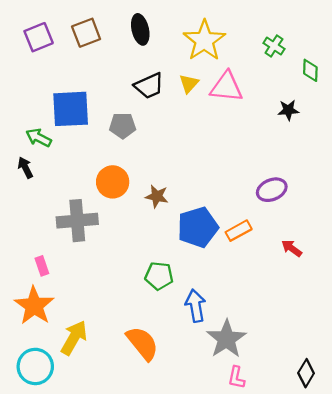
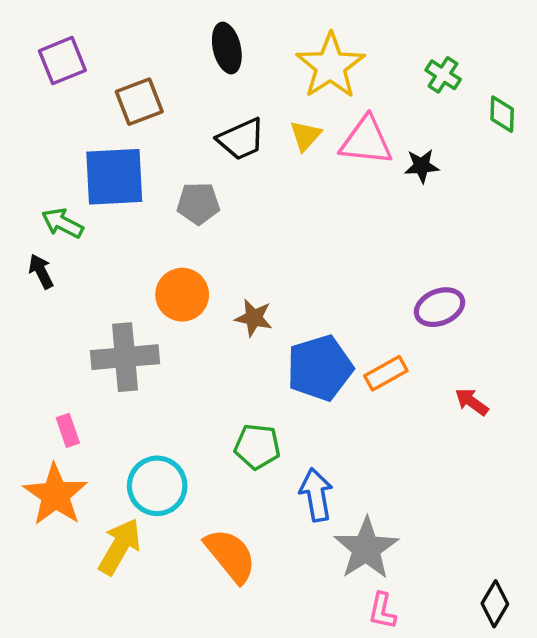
brown square: (86, 33) -> (139, 102), moved
black star: (288, 110) -> (422, 166), moved
cyan circle: (35, 366) -> (157, 486), moved

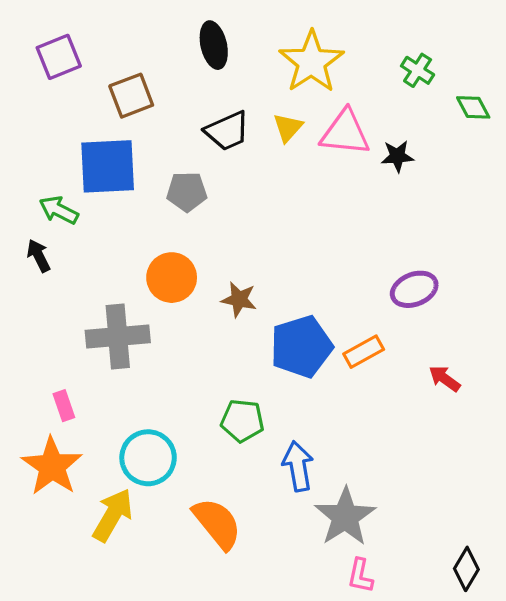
green diamond: (502, 114) -> (473, 107), turned -30

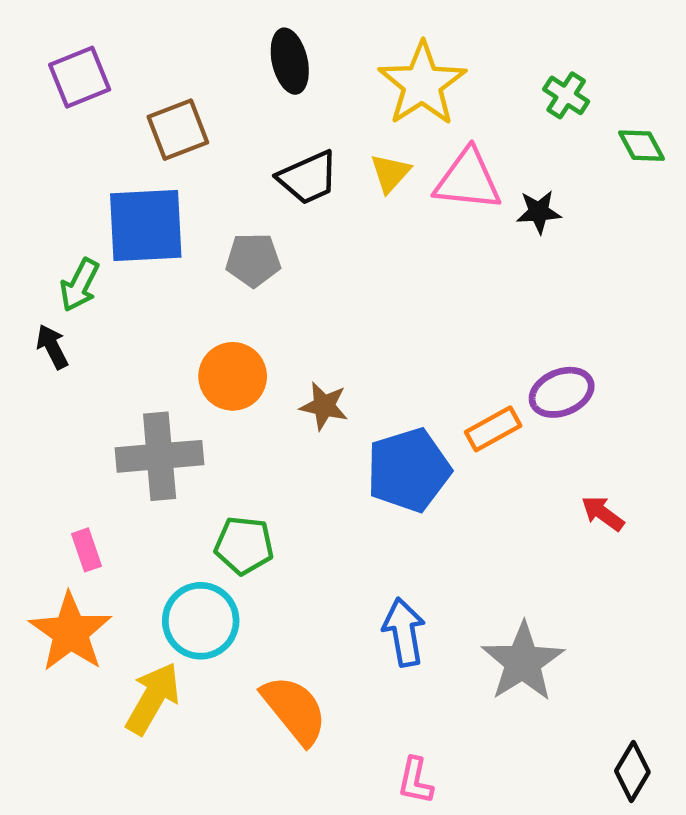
green arrow: (59, 210) -> (80, 285), turned -90
orange rectangle: (364, 352) -> (493, 429), moved
green pentagon: (242, 421) -> (244, 545), moved
gray star: (345, 517) -> (523, 662), moved
pink L-shape: (360, 576) -> (415, 781), moved

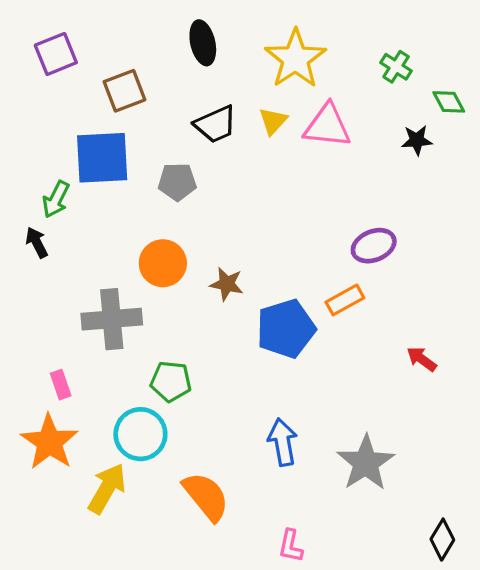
black star: (539, 212) -> (417, 140), moved
purple ellipse: (562, 392) -> (374, 246), moved

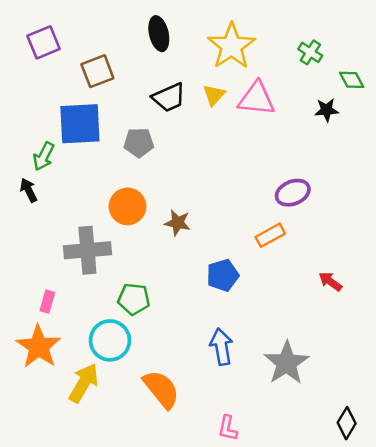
blue pentagon: (286, 329) -> (223, 275), moved, size x0.7
pink rectangle: (61, 385) -> (47, 302), turned 35

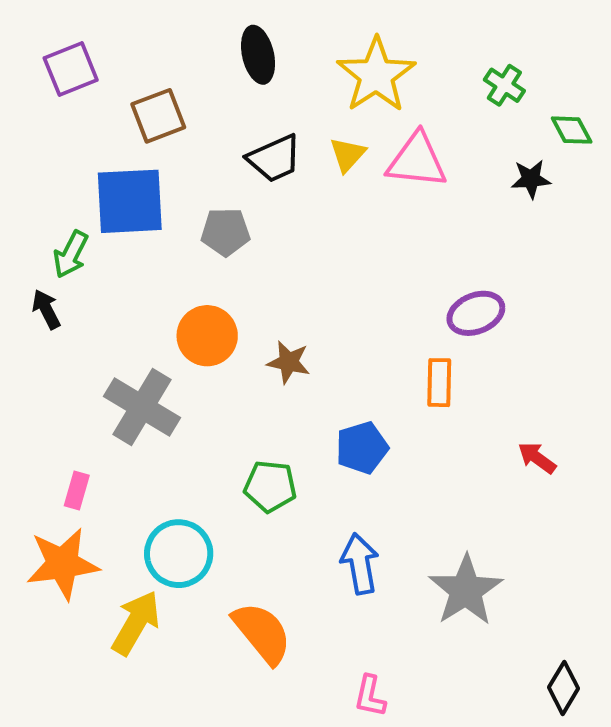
orange rectangle: (270, 235) -> (439, 383), turned -60
gray cross: (87, 250) -> (142, 407), turned 36
green pentagon: (134, 299) -> (270, 486), moved
orange star: (39, 347) -> (63, 564), turned 30

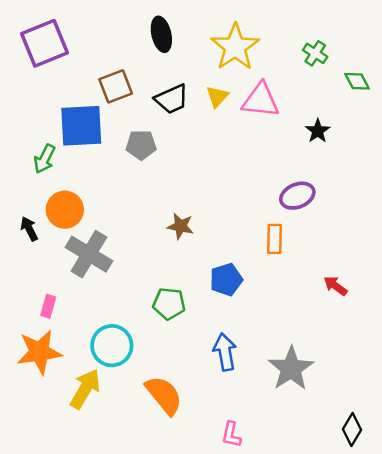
purple square: (71, 69) -> (44, 43), size x1.4
brown square: (158, 116) -> (116, 86), moved
black star: (531, 179) -> (318, 131), moved, turned -30
black arrow: (46, 309) -> (29, 229), moved
orange circle: (207, 336) -> (65, 210), moved

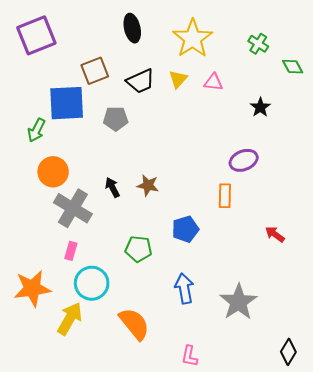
pink triangle: (260, 100) -> (213, 82), size x0.6
black arrow: (29, 229) -> (112, 187), moved
pink rectangle: (48, 306) -> (71, 251), moved

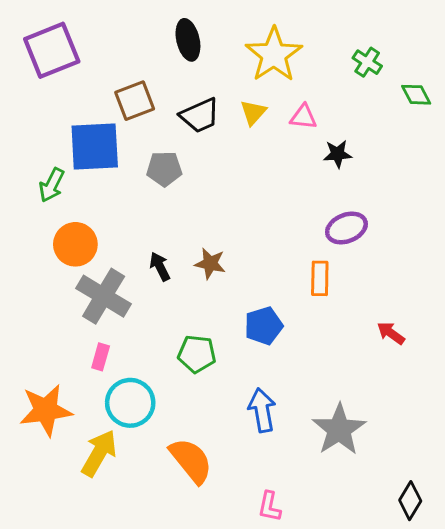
black star: (260, 107) -> (338, 154), moved, turned 30

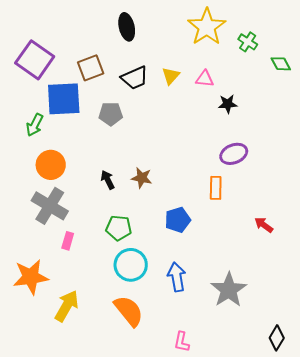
purple square: (52, 50) -> (35, 60), moved, turned -33
yellow star: (274, 55) -> (207, 27), moved
gray cross: (104, 296) -> (50, 206), moved
green pentagon: (197, 354) -> (119, 228), moved
cyan circle: (130, 403) -> (131, 265), moved

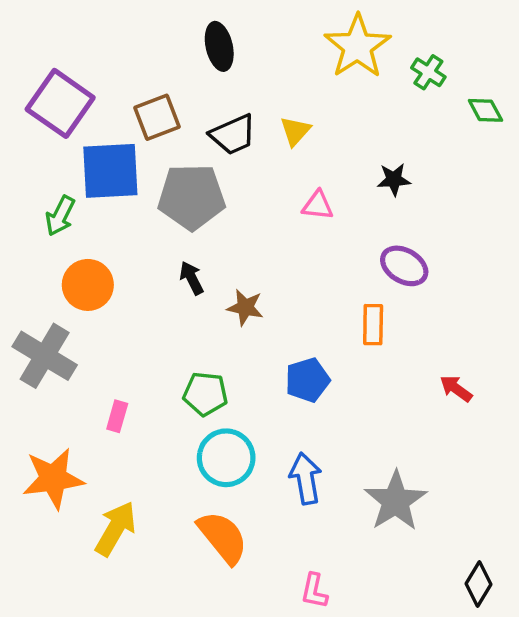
pink triangle: (205, 79) -> (318, 205), moved
gray pentagon: (111, 114) -> (192, 197), size x1.6
purple ellipse: (234, 154) -> (404, 266), turned 52
black arrow: (108, 180) -> (192, 278), moved
gray cross: (50, 206) -> (45, 356), moved

